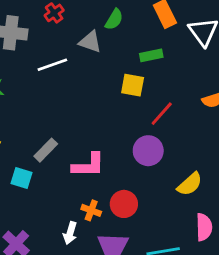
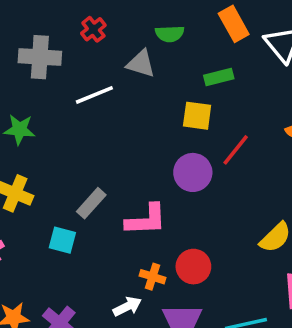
green semicircle: (114, 19) -> (170, 34), turned 60
purple circle: (148, 151) -> (193, 172), moved
white arrow: (70, 233) -> (127, 307), turned -130

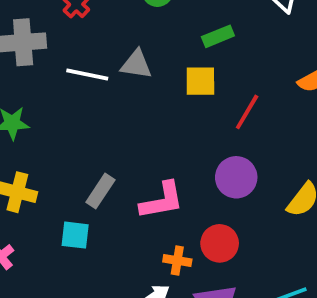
gray triangle: (141, 64) -> (136, 64), moved
white line: (94, 95) -> (87, 75), turned 42
purple circle: (193, 172) -> (236, 177), moved

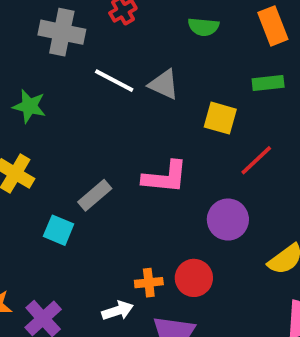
green rectangle: (218, 36) -> (268, 83), moved
pink L-shape: (162, 201) -> (165, 177), moved
orange cross: (177, 260) -> (149, 283), turned -32

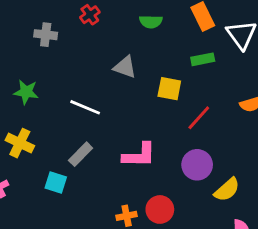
gray cross: (62, 32) -> (46, 35), size x0.7
white line: (114, 81) -> (85, 107), moved
pink L-shape: (165, 177) -> (139, 155), moved
purple circle: (228, 220) -> (197, 165), moved

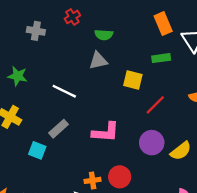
green semicircle: (151, 22) -> (104, 35), moved
gray triangle: (125, 67) -> (98, 61), turned -36
yellow semicircle: (227, 190) -> (181, 151), moved

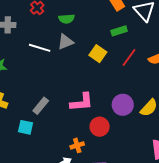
yellow square: (133, 80) -> (98, 54), turned 30
white line: (64, 91) -> (40, 48), moved
red line: (155, 105) -> (129, 57), moved
red circle: (120, 177) -> (100, 127), moved

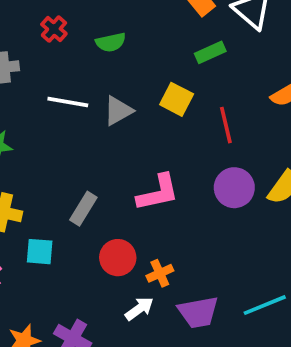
gray triangle: (65, 42) -> (118, 111), moved
red line: (129, 57) -> (226, 125), moved, turned -42
cyan square: (26, 127) -> (40, 252), moved
red circle: (100, 127) -> (118, 258), moved

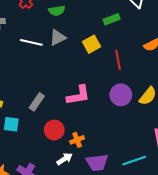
yellow square: (177, 99) -> (91, 44), turned 30
gray triangle: (118, 111) -> (58, 37), moved

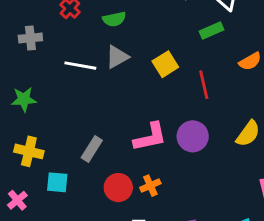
green rectangle: (112, 19) -> (212, 31), moved
purple circle: (121, 95) -> (193, 136), moved
orange cross: (77, 140) -> (150, 186), moved

